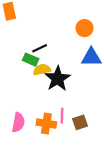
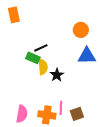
yellow semicircle: (42, 70) -> (43, 67), turned 98
black star: (58, 79) -> (57, 75), size x0.6

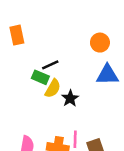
orange rectangle: (14, 15) -> (17, 35), moved
yellow semicircle: (43, 67) -> (53, 88), turned 35

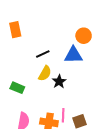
blue triangle: (107, 75) -> (73, 55), moved
green rectangle: (40, 77) -> (17, 88), moved

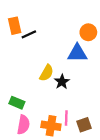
black line: (43, 54) -> (29, 34), moved
green rectangle: (17, 88) -> (17, 103), moved

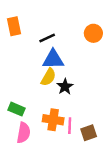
black line: (29, 34) -> (47, 38), moved
blue triangle: (77, 53) -> (53, 59), moved
orange cross: (51, 126) -> (53, 120), moved

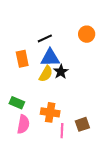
orange rectangle: (14, 26) -> (22, 59), moved
black star: (65, 87) -> (61, 72), moved
pink line: (70, 126) -> (62, 131), moved

